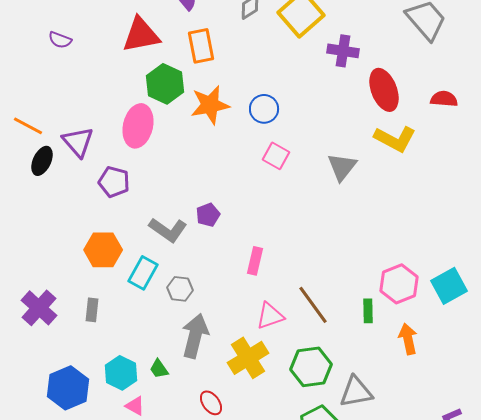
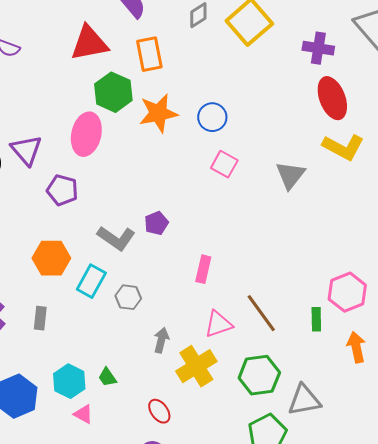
purple cross: (343, 51) -> (318, 48), moved
gray arrow: (195, 336) -> (161, 340), moved, size x0.6

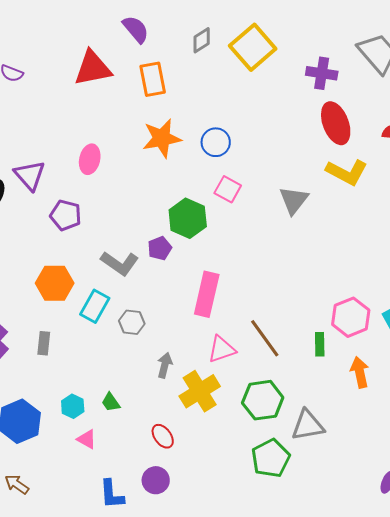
green hexagon: (113, 92) -> (188, 218), moved
pink ellipse: (86, 134) -> (90, 159), size x0.7
pink rectangle: (203, 269) -> (207, 294), size x1.6
cyan hexagon: (69, 381) -> (73, 406), size x0.7

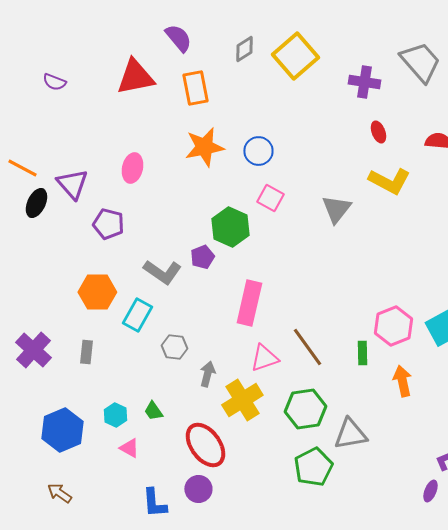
red ellipse: (336, 123) -> (378, 132), size x0.5
gray hexagon: (132, 322) -> (174, 347), moved
red ellipse: (163, 436) -> (205, 445), size x1.8

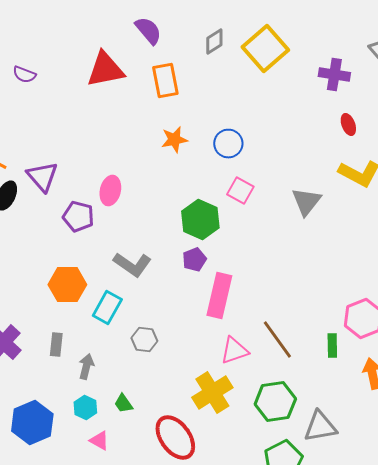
orange star: (204, 147) -> (174, 140), size x0.7
pink ellipse: (132, 168) -> (110, 190), moved
purple pentagon: (202, 257) -> (194, 260), moved
gray arrow: (207, 374) -> (86, 366), moved

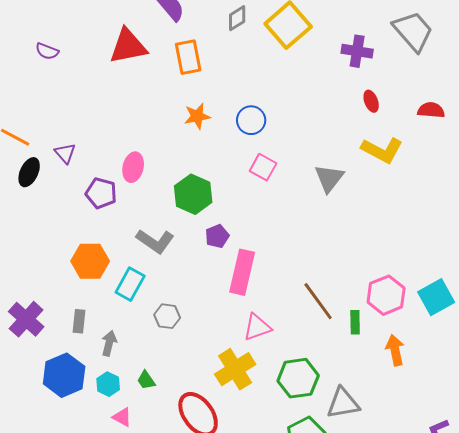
purple triangle: (42, 176) -> (65, 153), size x0.7
green hexagon: (200, 220) -> (193, 194), moved
brown line: (277, 340) -> (318, 301), moved
blue hexagon: (32, 422) -> (64, 375), moved

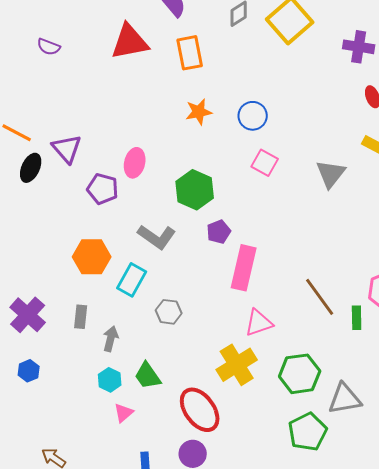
purple triangle: (65, 153) -> (67, 149), size x1.4
blue hexagon: (64, 375) -> (29, 371), moved, size x0.5
green trapezoid: (146, 380) -> (148, 376), size x1.4
pink triangle: (122, 417) -> (124, 413), turned 50

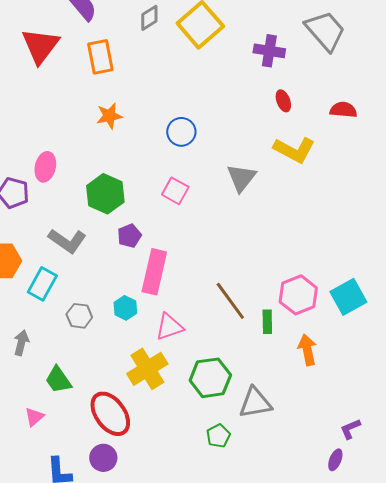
red triangle: (130, 42) -> (40, 46), turned -42
blue circle: (253, 116) -> (181, 132), moved
pink square: (265, 163) -> (175, 191), moved
cyan hexagon: (110, 380) -> (125, 308), moved
green pentagon: (308, 432) -> (218, 436), size x0.6

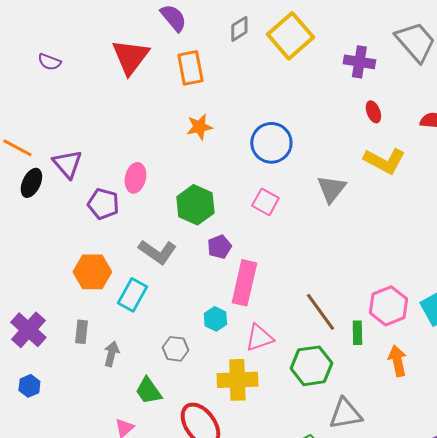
blue circle: (181, 132) -> (271, 143), size x1.4
gray hexagon: (79, 316) -> (175, 349), moved
yellow cross: (147, 369) -> (237, 380), turned 30
green hexagon: (210, 378) -> (311, 366), moved

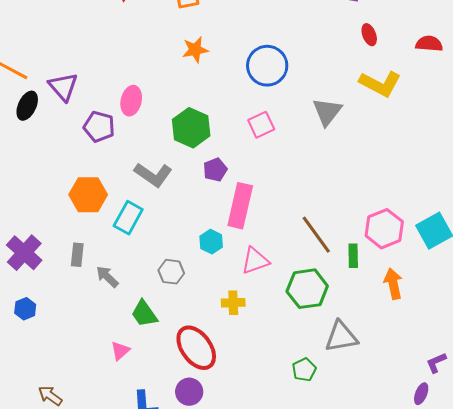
pink square: (265, 202) -> (261, 125), turned 36
gray arrow: (111, 354) -> (107, 277), turned -60
yellow cross: (237, 380) -> (233, 303), size x0.6

